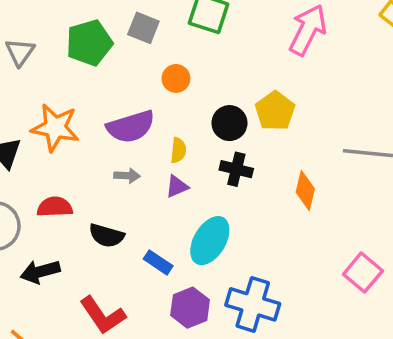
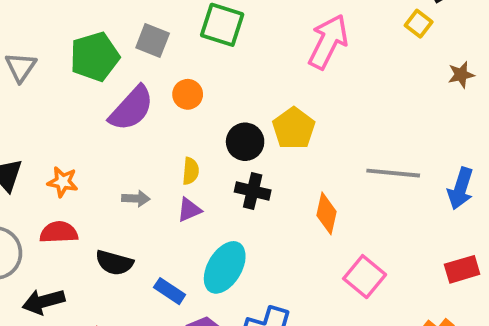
purple semicircle: (131, 127) -> (131, 108), moved, turned -30
orange star: (55, 128) -> (63, 182), moved, size x0.6
pink square: (363, 273) -> (365, 277), moved

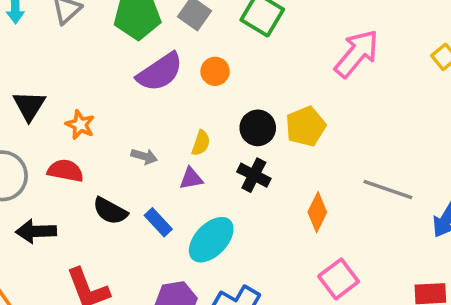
blue rectangle: (170, 291) -> (158, 222), moved

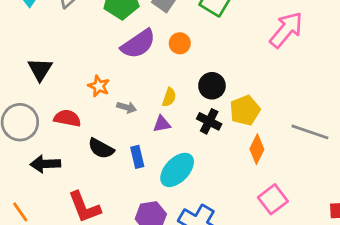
orange star: (80, 125) -> (99, 86), moved
yellow pentagon: (306, 126) -> (245, 110), moved
blue rectangle: (158, 222) -> (137, 157), turned 30

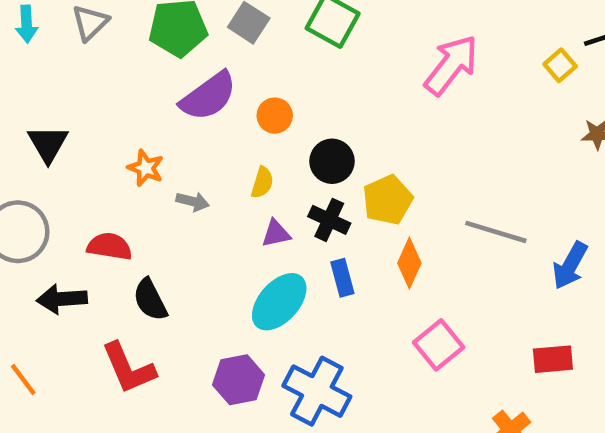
orange circle: (180, 43) -> (275, 116), moved
red semicircle: (67, 118) -> (109, 246), moved
purple triangle: (162, 124) -> (276, 233), moved
black semicircle: (101, 148) -> (150, 300), moved, turned 36
blue rectangle: (137, 157) -> (342, 278), moved

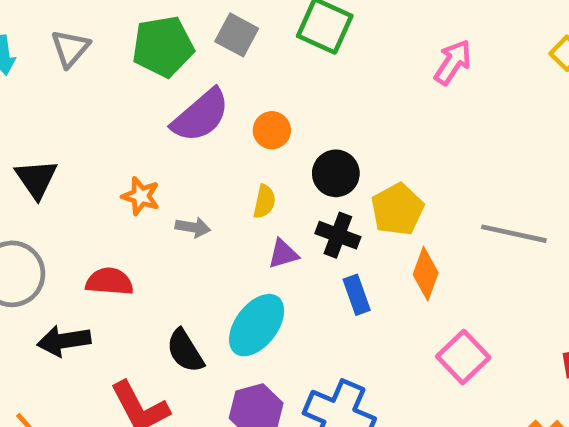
pink arrow: (451, 65) -> (453, 62), size x0.7
black semicircle: (150, 300) -> (185, 351), moved
cyan ellipse: (279, 302) -> (257, 325), moved

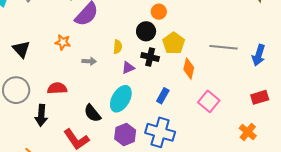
orange circle: (272, 130) -> (159, 12), moved
orange star: (141, 196) -> (63, 42), moved
blue rectangle: (357, 295) -> (163, 96), moved, turned 56
black arrow: (64, 341) -> (41, 115), turned -70

